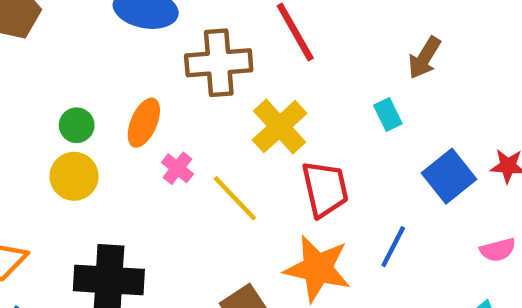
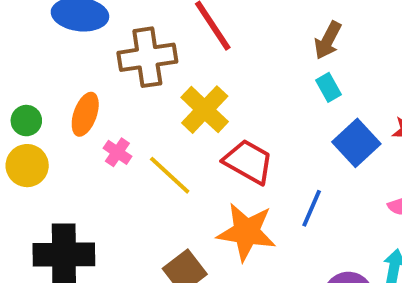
cyan rectangle: (388, 114) -> (328, 87), moved
red trapezoid: (325, 189) -> (248, 162), turned -44

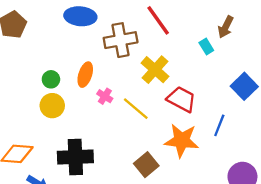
cyan rectangle: (328, 87) -> (206, 46), moved

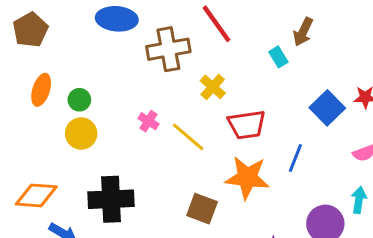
yellow cross: (155, 70) -> (213, 87), size x0.7
orange ellipse: (85, 75) -> (41, 90), moved
red trapezoid: (181, 99) -> (247, 125), turned 144
brown square: (146, 165) -> (202, 209), turned -30

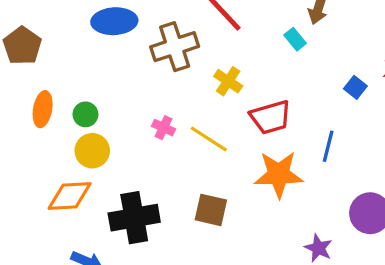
blue square: (327, 108) -> (355, 87), size x0.6
orange diamond: (36, 195) -> (70, 196), moved
brown square: (202, 209) -> (211, 210), moved

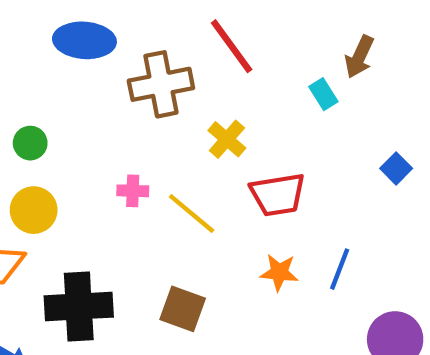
green circle: (85, 114) -> (30, 143), moved
pink cross: (163, 128) -> (133, 191), turned -30
blue line: (328, 146) -> (340, 269), moved
orange star: (279, 174) -> (279, 272), size x0.6

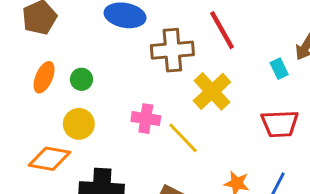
yellow cross: (227, 139) -> (212, 91), size x1.5
pink cross: (133, 191) -> (146, 119), size x1.4
red trapezoid: (278, 195) -> (280, 124), moved

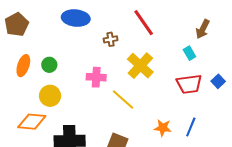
brown cross: (172, 50) -> (111, 39), size x0.5
cyan rectangle: (279, 69) -> (189, 53), moved
pink cross: (146, 119) -> (96, 77), moved

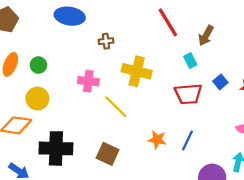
red line: (144, 23) -> (168, 22), moved
yellow cross: (140, 66) -> (137, 71), turned -32
blue square: (218, 81) -> (220, 82), moved

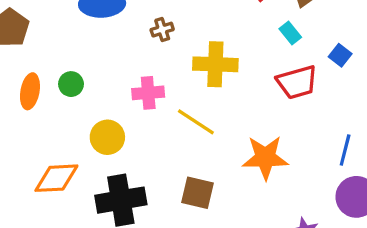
yellow circle: (37, 99) -> (107, 137), moved
orange star: (157, 140) -> (265, 158), size x1.6
blue line: (187, 140) -> (345, 150), moved

